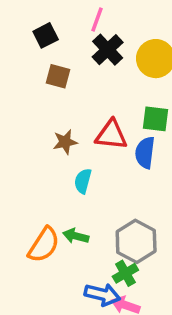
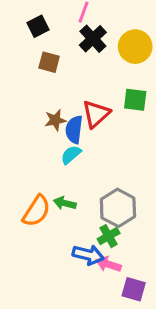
red triangle: (111, 135) -> (96, 114), turned -48
blue semicircle: (145, 153) -> (74, 130), moved
cyan semicircle: (83, 181) -> (71, 155), turned 35

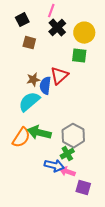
green square: (135, 100) -> (79, 56), moved
cyan semicircle: (71, 155) -> (29, 102), moved, size x1.6
green arrow: (65, 203) -> (39, 133), size x1.6

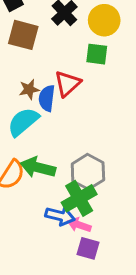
brown square: (29, 43) -> (23, 35), size x1.5
green cross: (67, 154) -> (79, 198), size x1.6
purple square: (83, 188) -> (88, 248), moved

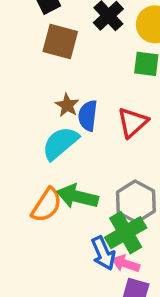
red triangle: (67, 84) -> (133, 122), moved
brown star: (29, 89) -> (67, 105), turned -30
blue arrow: (60, 216) -> (103, 253), turned 52

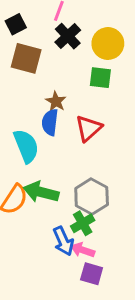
brown star: (67, 105) -> (56, 101), moved
cyan semicircle: (60, 143) -> (26, 146), turned 108
green cross: (126, 233) -> (83, 223), size x0.7

